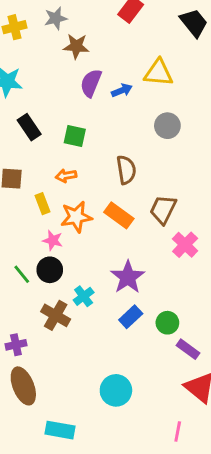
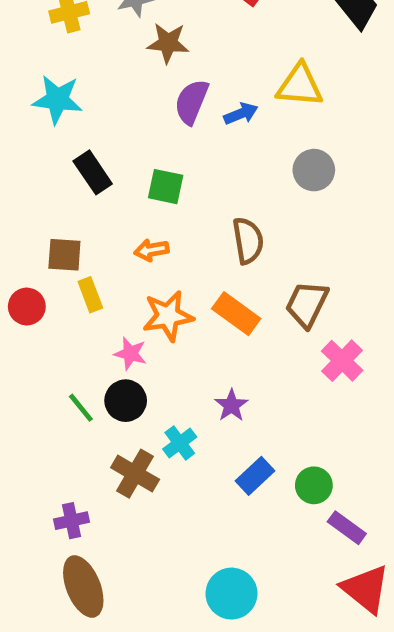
yellow rectangle: (42, 204) -> (90, 295), moved
purple star: (128, 277) -> (231, 405), moved, size x0.6

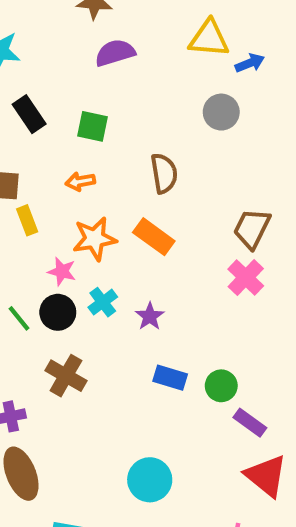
purple semicircle: (191, 102) -> (115, 53), turned 51
blue arrow: (241, 114) -> (250, 63), moved
brown trapezoid: (307, 304) -> (252, 229), moved
cyan cross: (180, 443) -> (103, 302), moved
blue rectangle: (255, 476) -> (170, 378), turned 60

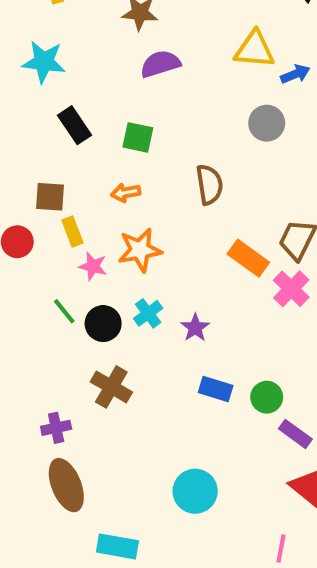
orange rectangle: (154, 237) -> (248, 258), moved
pink star: (62, 271) -> (93, 266), moved
green line: (19, 318) -> (64, 311), moved

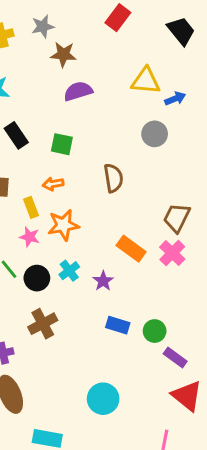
yellow rectangle: (72, 232) -> (31, 207), moved
orange rectangle: (248, 258) -> (131, 249), moved
brown cross: (111, 387) -> (43, 324), turned 32

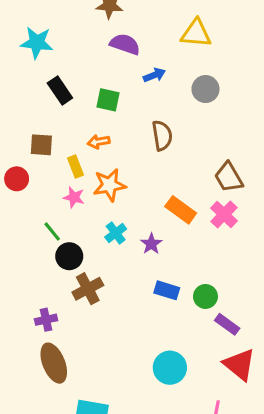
purple semicircle: (78, 91) -> (125, 44), turned 36
blue arrow: (175, 99) -> (154, 75), moved
brown trapezoid: (177, 218) -> (229, 177), turned -56
black circle: (37, 278) -> (69, 256), moved
cyan circle: (103, 399) -> (170, 368), moved

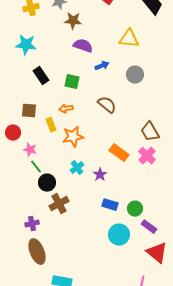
brown semicircle: (162, 135) -> (107, 105), turned -42
pink star: (74, 197) -> (30, 150), moved
cyan circle: (170, 368) -> (119, 235), moved

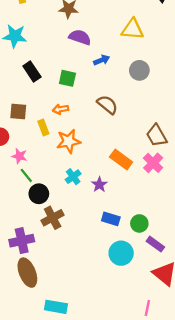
purple cross: (32, 224) -> (22, 241), size x1.5

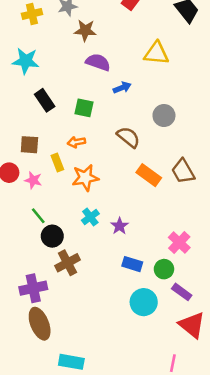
gray circle: (139, 70) -> (164, 116), moved
pink star: (19, 156) -> (33, 180), moved
orange rectangle: (121, 159) -> (149, 175), moved
pink cross: (153, 163) -> (179, 242), moved

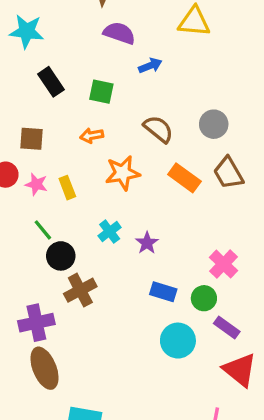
gray circle: (164, 116) -> (214, 124), moved
yellow rectangle: (57, 162) -> (67, 188), moved
orange star: (85, 178) -> (123, 173), moved

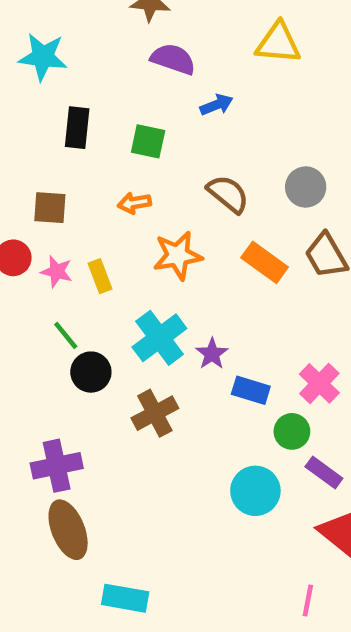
black rectangle: (51, 82) -> (77, 128), turned 40
cyan cross: (110, 232) -> (159, 338), size x1.6
brown cross: (80, 290) -> (155, 413), moved
blue rectangle: (163, 292) -> (251, 390), moved

